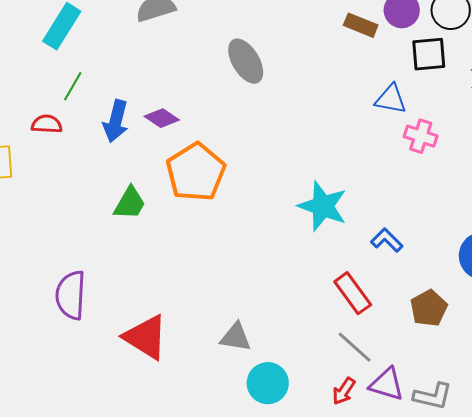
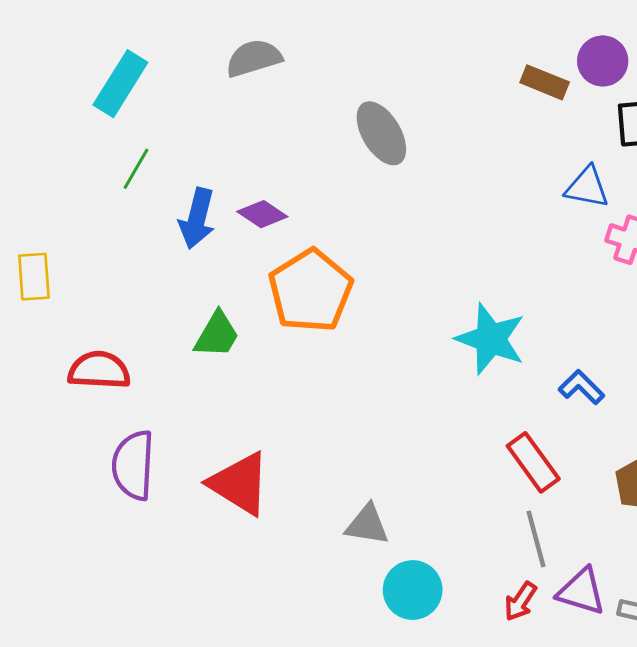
red semicircle: (47, 124) -> (99, 370), moved, size x1.4
red triangle: (146, 337) -> (240, 484), moved
gray line: (355, 347) -> (536, 539), turned 33

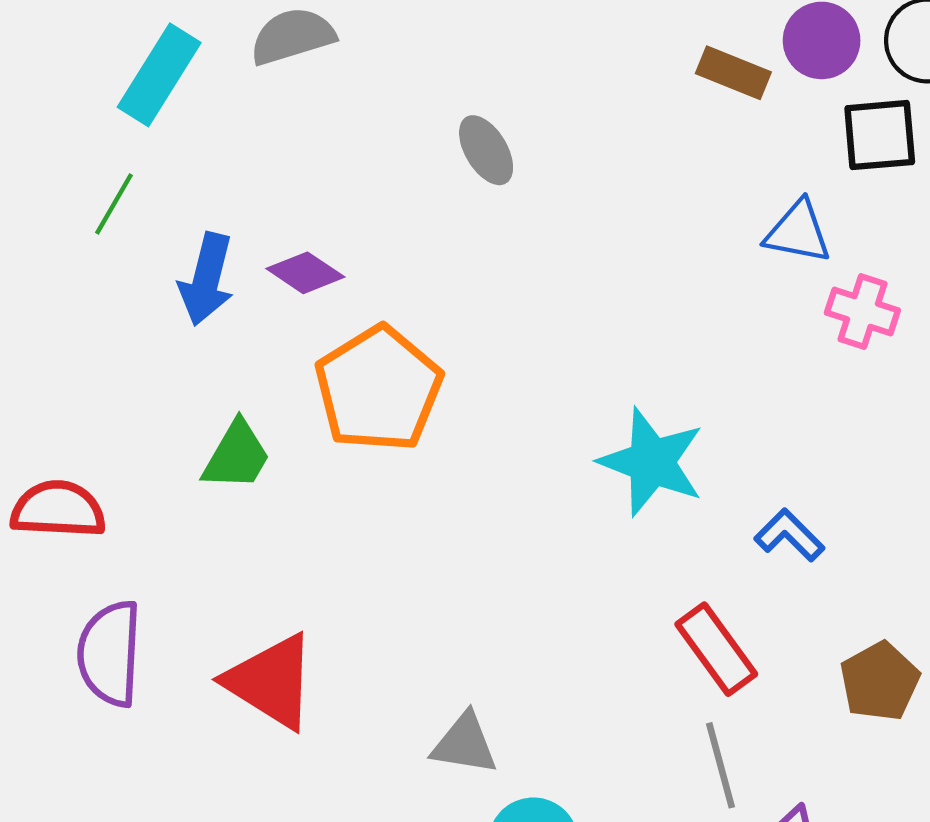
cyan rectangle: (120, 84) -> (159, 75), moved
gray ellipse: (381, 133) -> (486, 150), size x0.7

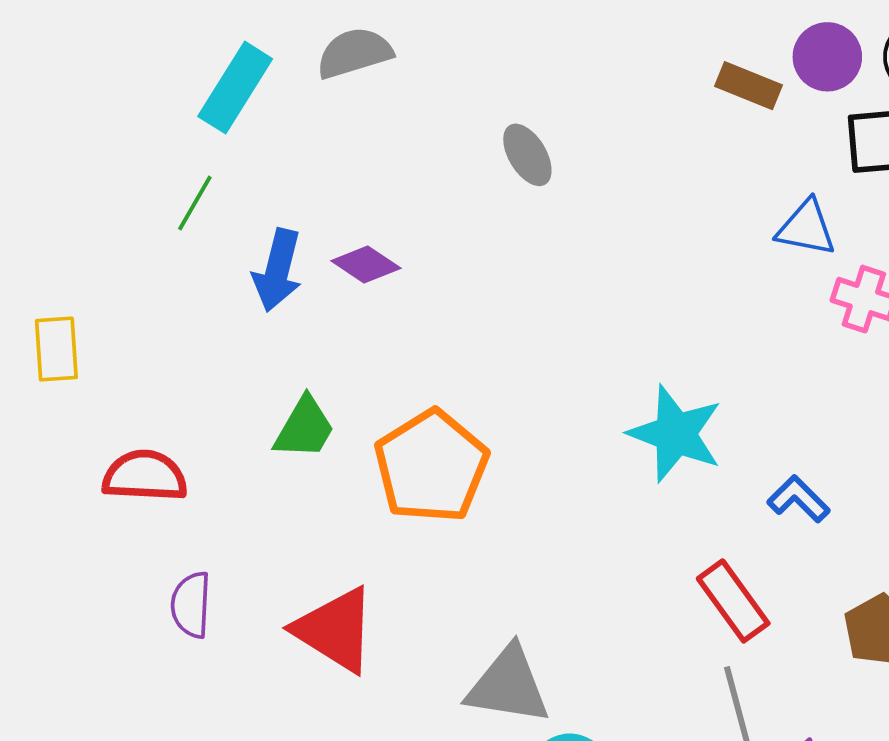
orange pentagon: (379, 389) -> (431, 466), moved
purple semicircle: (110, 653) -> (191, 605), size x0.7
gray triangle: (465, 744) -> (508, 686), size x1.4

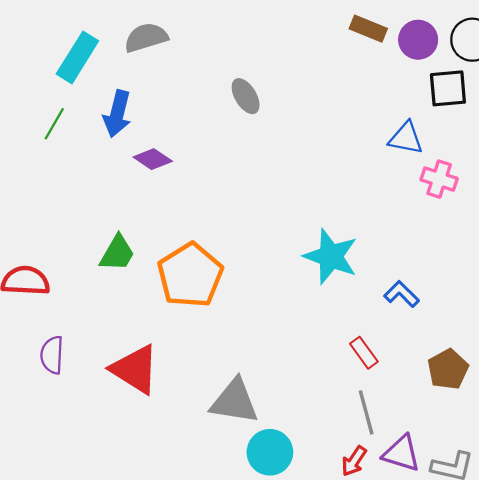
brown rectangle: (749, 86) -> (368, 29), moved
blue arrow: (277, 270) -> (117, 114), moved
red rectangle: (733, 601) -> (364, 353), size x0.7

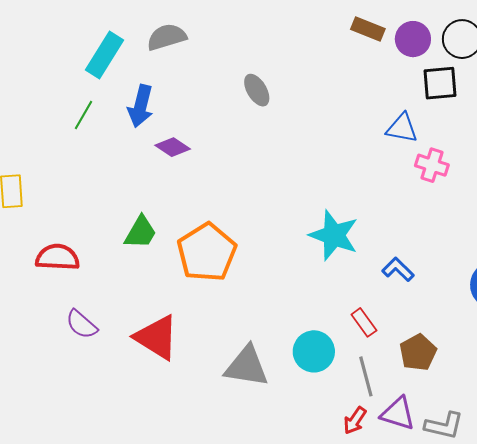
purple semicircle: (52, 355) -> (82, 324), turned -52
brown pentagon: (448, 369) -> (418, 352), moved
cyan circle: (270, 452) -> (314, 351), moved

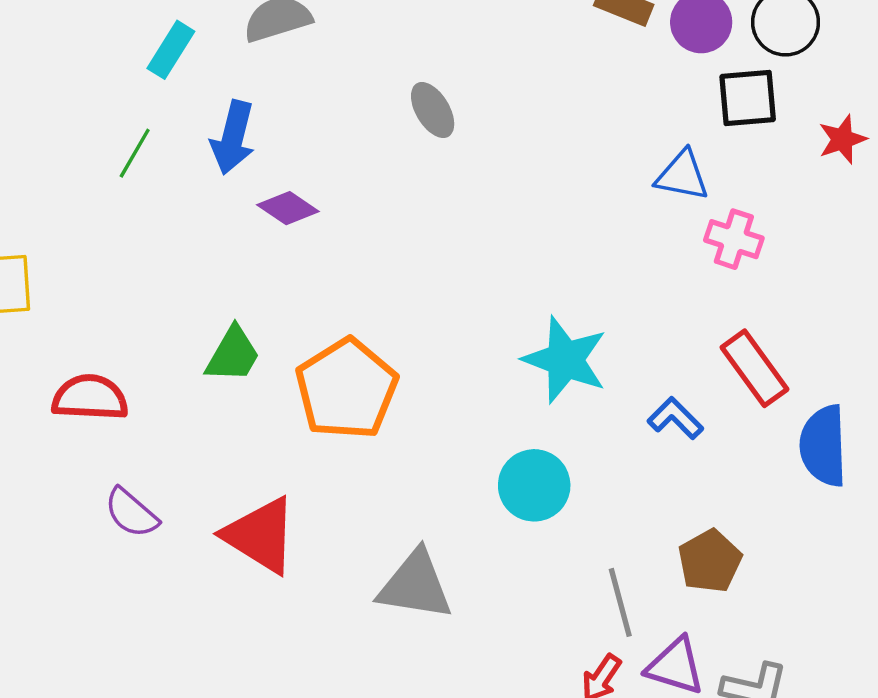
cyan rectangle: (105, 55) -> (171, 50), size x0.7
red rectangle: (364, 322) -> (755, 368), moved, size x1.5
cyan circle: (314, 351) -> (534, 485), moved

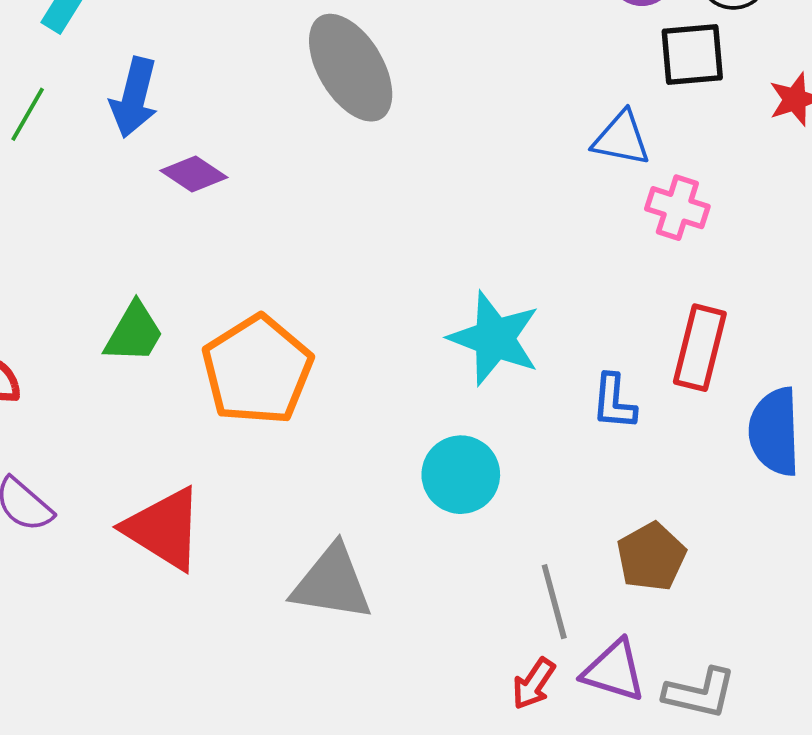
gray ellipse: (433, 110) -> (351, 68), size x1.8
red rectangle: (755, 368) -> (700, 348), turned 50
blue L-shape: (675, 418) -> (614, 402), turned -130

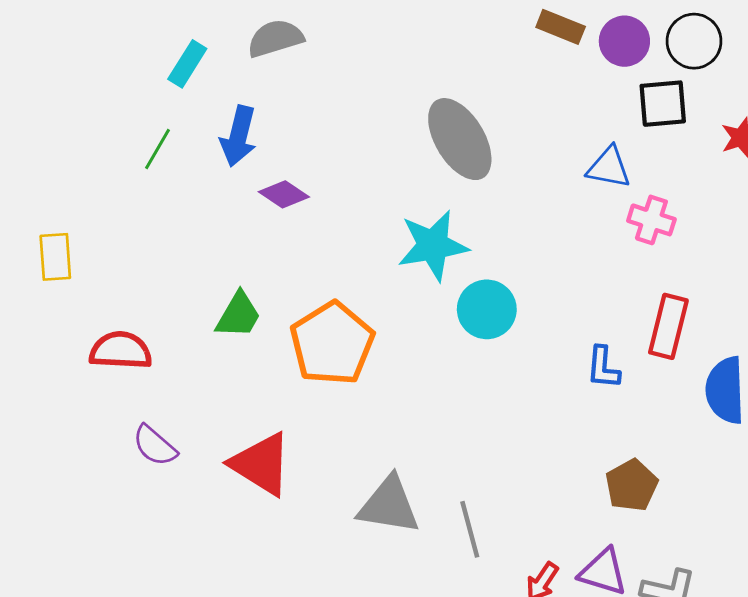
gray ellipse: (351, 68) -> (460, 139), moved
cyan star: (494, 338) -> (433, 245), moved, turned -30
cyan circle: (461, 475) -> (487, 309), moved
gray line: (554, 602) -> (470, 529), moved

